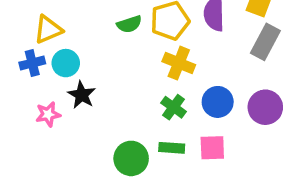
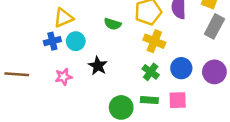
green semicircle: (129, 24) -> (113, 24), moved, turned 35
black star: (82, 95) -> (98, 66), moved

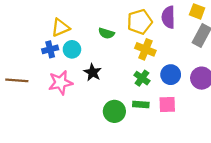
pink star: (63, 77) -> (60, 83), size x1.5

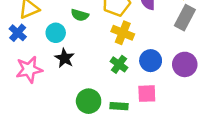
blue cross: (50, 49) -> (18, 33), turned -35
cyan circle: (72, 49) -> (56, 33), moved
green rectangle: (141, 104) -> (119, 106), moved

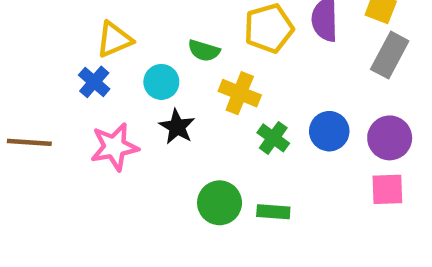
yellow cross: (123, 33) -> (240, 93), moved
pink square: (147, 94) -> (387, 189), moved

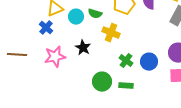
cyan circle: (161, 82) -> (76, 17), moved
blue circle: (329, 131) -> (149, 62), moved
green cross: (273, 138) -> (126, 61), moved

